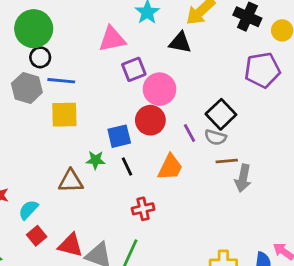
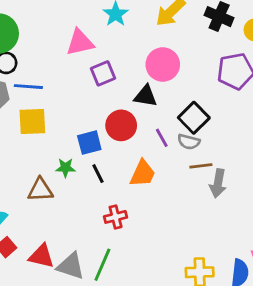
black triangle: (180, 43) -> (145, 96), moved
pink circle: (160, 89) -> (163, 65), moved

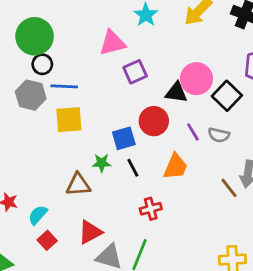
pink circle: (163, 65) -> (196, 79), moved
black square: (194, 118) -> (227, 96), moved
brown line: (201, 166) -> (229, 188), moved, turned 60
red triangle: (41, 256) -> (90, 232), moved, turned -40

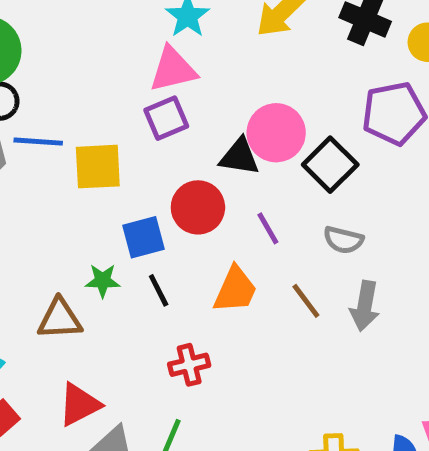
pink triangle: (112, 43) -> (173, 69), moved
yellow square: (69, 120) -> (98, 167), moved
gray semicircle: (219, 135) -> (343, 240), moved
brown line: (229, 188) -> (306, 301), moved

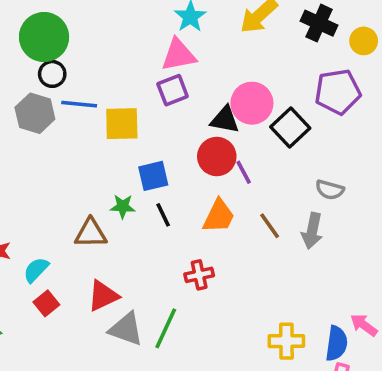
red circle: (198, 207) -> (217, 157), moved
gray semicircle: (343, 240) -> (330, 190), moved
red cross: (189, 365) -> (199, 275), moved

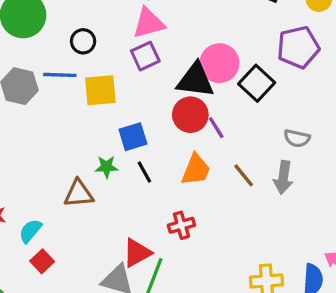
black circle: (52, 74) -> (83, 41), moved
black triangle: (225, 120) -> (195, 80), size x1.4
red triangle: (103, 296) -> (137, 253), moved

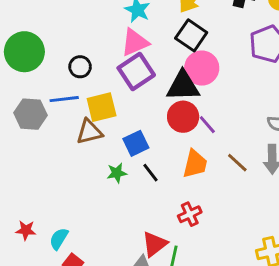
purple square: (145, 56) -> (136, 72), size x1.4
black square: (257, 83) -> (191, 35), moved
brown triangle: (79, 194) -> (89, 132), moved

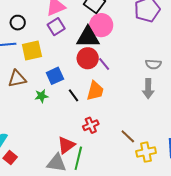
purple square: (136, 72) -> (56, 27), size x0.7
brown triangle: (89, 132) -> (17, 79), moved
brown line: (237, 163) -> (128, 136), moved
black line: (150, 173) -> (73, 95), moved

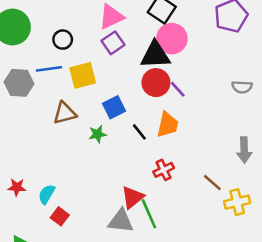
gray arrow: (148, 89) -> (244, 150), moved
green line: (78, 158) -> (149, 214), turned -35

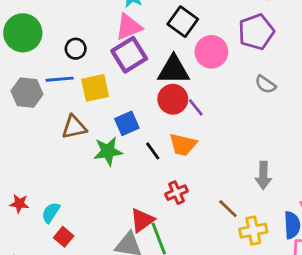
pink circle: (172, 39) -> (211, 52), moved
purple square: (113, 43) -> (129, 55), size x1.4
gray semicircle: (242, 87) -> (265, 84), moved, turned 30
orange trapezoid: (167, 125) -> (183, 145), turned 88
green star: (97, 134) -> (108, 151), size x1.5

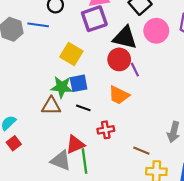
yellow square: (95, 88) -> (71, 54), moved, turned 30
blue square: (127, 123) -> (79, 83), moved
brown triangle: (74, 127) -> (51, 106), moved
black line: (153, 151) -> (83, 108), moved, turned -48
brown line: (228, 209) -> (141, 151), turned -35

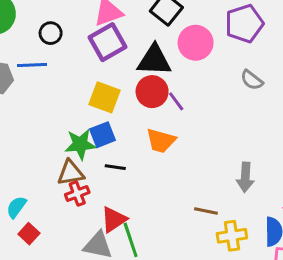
yellow square: (71, 54) -> (104, 97), moved
red cross: (106, 130) -> (77, 194), moved

